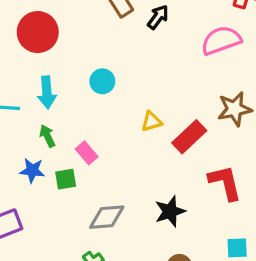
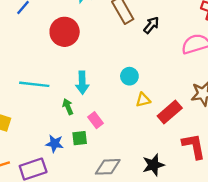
cyan circle: (102, 81) -> (129, 76), moved
cyan arrow: (47, 92) -> (82, 83), moved
blue star: (32, 170) -> (55, 144), moved

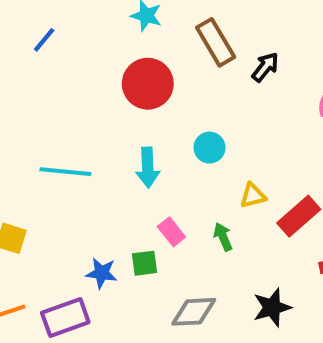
red circle: (65, 32) -> (148, 84), moved
cyan circle: (129, 76) -> (210, 148), moved
green arrow: (68, 107) -> (223, 237), moved

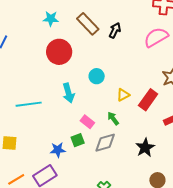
gray diamond: (194, 312) -> (105, 143), moved

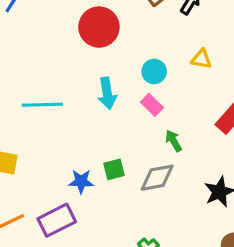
yellow triangle: (123, 95) -> (201, 59), moved, turned 32
pink rectangle: (87, 122) -> (152, 105), moved

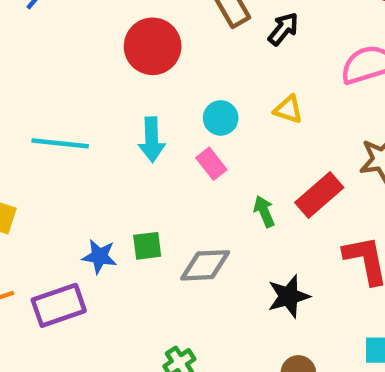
green arrow: (174, 141) -> (264, 211), moved

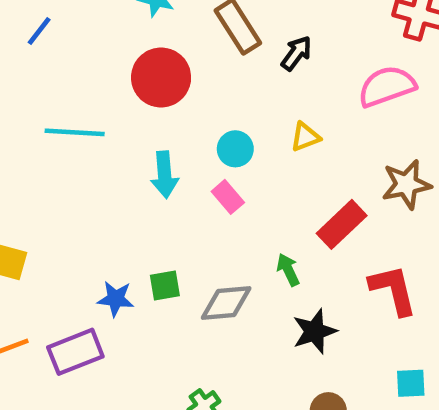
yellow triangle: (288, 109) -> (305, 137), turned -36
cyan line: (60, 143) -> (75, 132), moved
green arrow: (264, 211) -> (288, 270), moved

